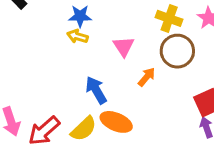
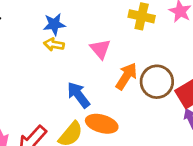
brown circle: (177, 51) -> (157, 82), moved
orange arrow: (147, 77) -> (126, 76), size x1.4

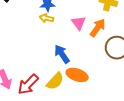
orange arrow: (126, 76) -> (98, 28), moved

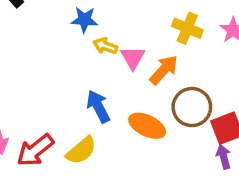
yellow arrow: (47, 18) -> (105, 46), moved
orange ellipse: (77, 75) -> (147, 126), moved

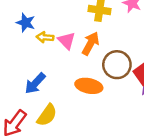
blue star: (84, 20) -> (26, 23), turned 30
blue arrow: (98, 106) -> (35, 83), moved, turned -95

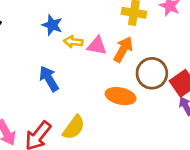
pink triangle: (67, 41) -> (97, 46), turned -36
blue arrow: (35, 83) -> (49, 79), moved, turned 105

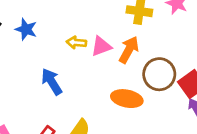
blue star: (52, 25) -> (26, 29), moved
pink triangle: (97, 46) -> (101, 46), turned -30

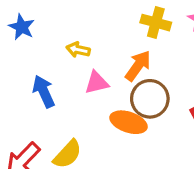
pink triangle: (101, 46) -> (97, 83), moved
brown circle: (159, 74) -> (150, 99), moved

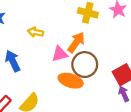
pink triangle: (97, 83) -> (60, 54), moved

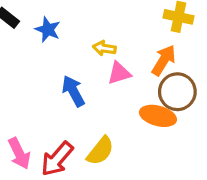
pink triangle: (60, 54) -> (119, 73), moved

